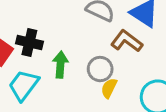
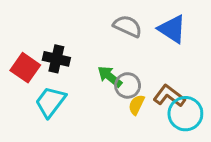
brown L-shape: (127, 41) -> (169, 96), moved
green arrow: (60, 65) -> (110, 77), moved, turned -55

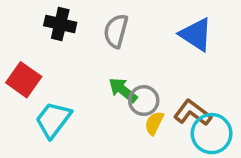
gray semicircle: (128, 26) -> (116, 31), moved, turned -100
black cross: (56, 59) -> (60, 24), moved

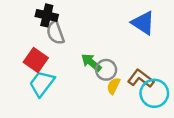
gray semicircle: (116, 31) -> (55, 33), moved, turned -35
red square: (24, 80) -> (36, 60), moved

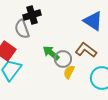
black cross: (47, 15) -> (32, 15), moved, turned -30
brown L-shape: (141, 78) -> (86, 50), moved

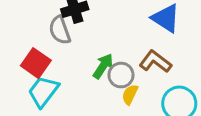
green arrow: (51, 53) -> (103, 66), turned 84

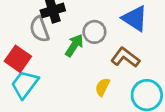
green arrow: (103, 66) -> (74, 45), moved
gray circle: (121, 75) -> (94, 32), moved

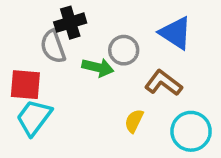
green arrow: (74, 45) -> (98, 67), turned 70
red square: (18, 59) -> (25, 85), turned -30

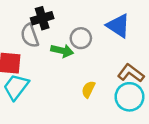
brown L-shape: (163, 83) -> (131, 73), moved

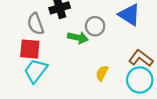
gray semicircle: (30, 36) -> (36, 24), moved

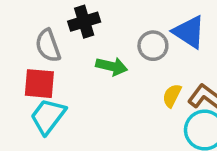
gray circle: (95, 26) -> (153, 46), moved
yellow semicircle: (102, 73) -> (172, 96), moved

